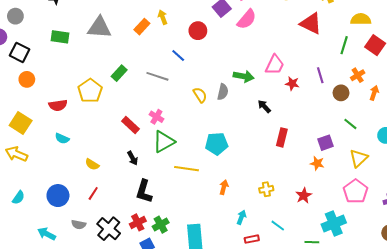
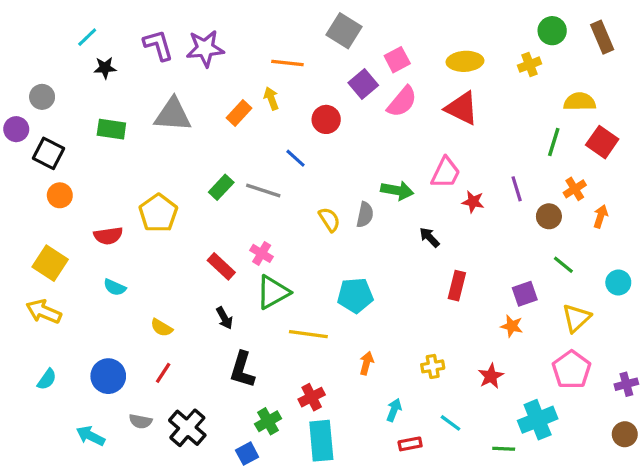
red triangle: (311, 23) -> (462, 108), moved
green rectangle: (119, 73) -> (221, 187), moved
red cross: (138, 222) -> (312, 397), moved

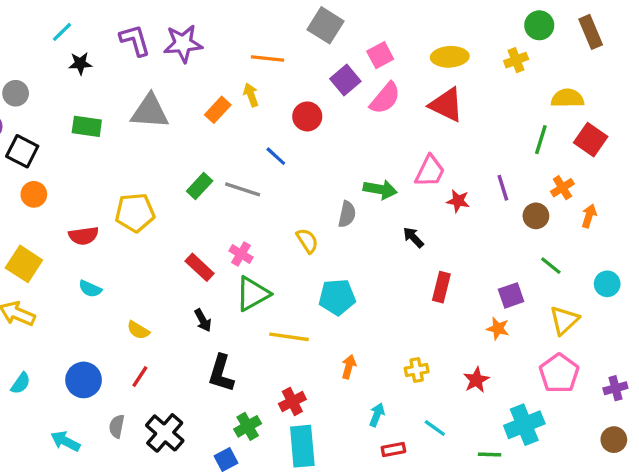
yellow pentagon: (158, 213) -> (135, 213), turned 30
yellow semicircle: (329, 220) -> (307, 241), moved
gray semicircle: (141, 421) -> (117, 426), turned 90

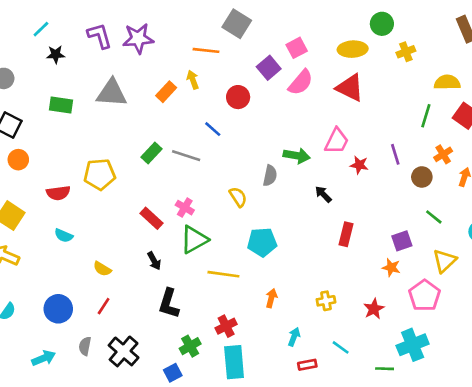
gray square: (325, 25) -> (237, 24), moved
green circle: (539, 25) -> (382, 24), moved
pink pentagon: (559, 373) -> (425, 295), moved
cyan arrow: (65, 441) -> (44, 358), turned 130

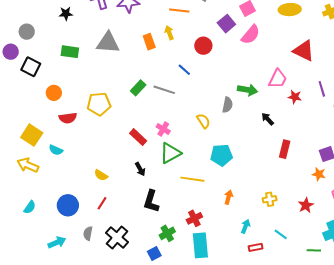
red triangle: (350, 88) -> (304, 51), moved
orange rectangle: (166, 92) -> (149, 42), turned -63
orange circle: (18, 160) -> (54, 93), moved
cyan semicircle: (64, 236) -> (56, 150), moved

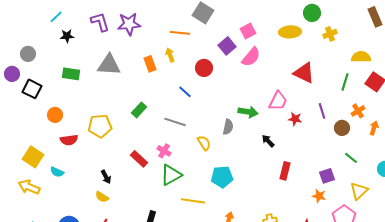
gray line: (164, 90) -> (175, 122), moved
black arrow: (140, 169) -> (106, 177), moved

